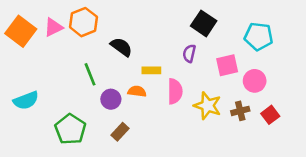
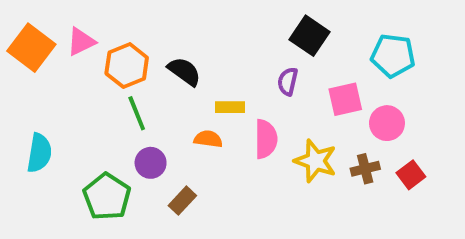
orange hexagon: (83, 22) -> (127, 66), moved
purple circle: (111, 99) -> (151, 163), moved
cyan semicircle: (26, 100) -> (39, 153), turned -60

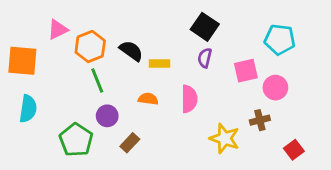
black square: (310, 36) -> (205, 27), moved
orange square: (31, 48) -> (22, 61), moved, turned -32
yellow rectangle: (230, 107) -> (160, 64), moved
yellow star: (315, 161) -> (225, 138), moved
red square: (411, 175) -> (294, 150), moved

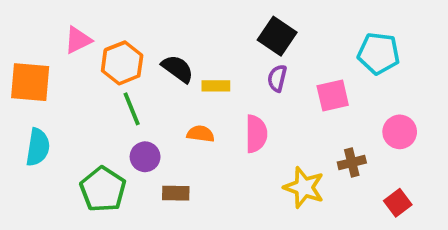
pink circle: (275, 88) -> (400, 132), moved
brown rectangle: (130, 143) -> (176, 193), turned 48

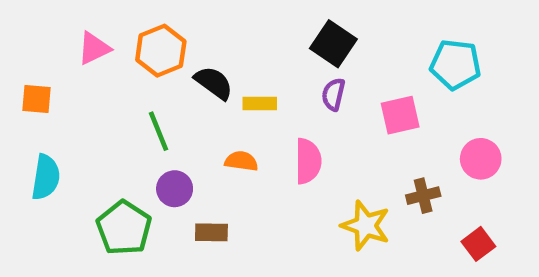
orange hexagon: (122, 63) -> (161, 51), moved
orange square: (30, 82) -> (36, 99), size x0.6

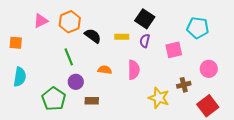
yellow rectangle: (260, 104) -> (122, 37), moved
red square: (478, 244) -> (208, 106), size x1.5

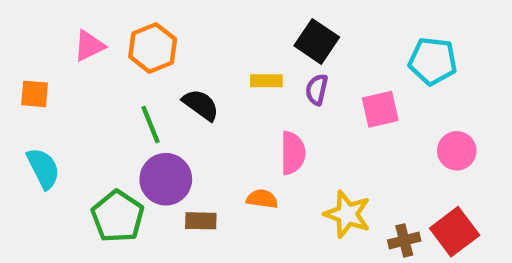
black semicircle: (93, 36) -> (201, 105), moved
orange semicircle: (105, 70) -> (262, 199), moved
cyan semicircle: (20, 77) -> (43, 168), turned -36
purple circle: (76, 82) -> (166, 179), size x1.5
brown cross: (184, 85) -> (404, 240), moved

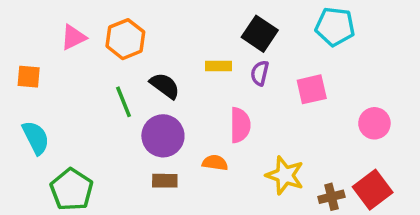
cyan pentagon: (433, 61) -> (335, 27), moved
purple circle: (166, 179) -> (163, 136), moved
green pentagon: (118, 216) -> (72, 190), moved

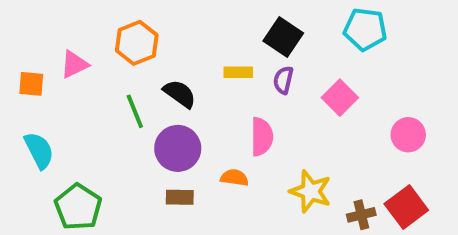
pink triangle: (73, 37) -> (74, 64), moved
pink square: (312, 89) -> (340, 98), turned -32

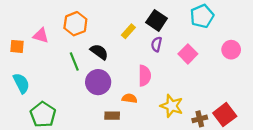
cyan pentagon: (365, 29) -> (202, 16), turned -30
pink triangle: (74, 64) -> (41, 36), turned 42
yellow rectangle: (238, 72) -> (128, 31), moved, turned -48
pink circle: (408, 135) -> (231, 50), moved
brown rectangle: (180, 197) -> (112, 116), moved

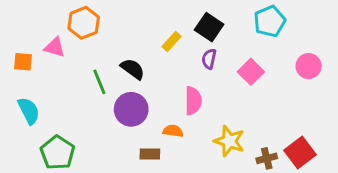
orange hexagon: (75, 24) -> (84, 23), moved

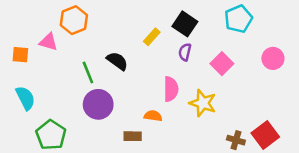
purple circle: (131, 109) -> (98, 104), moved
yellow star: (229, 141) -> (203, 103), moved
brown cross: (267, 158) -> (236, 140), turned 30

